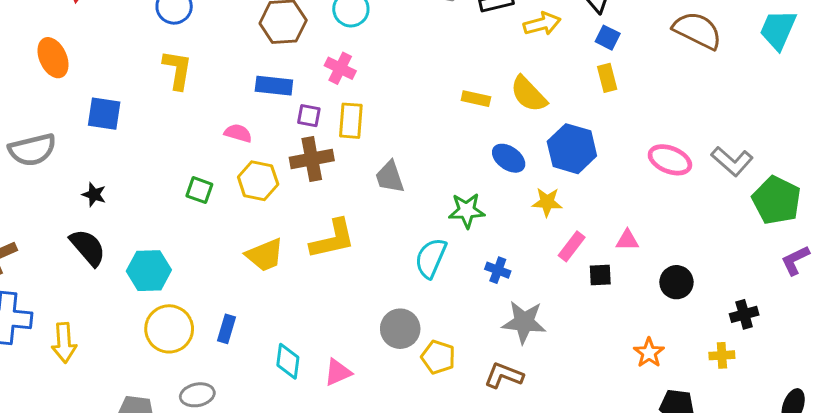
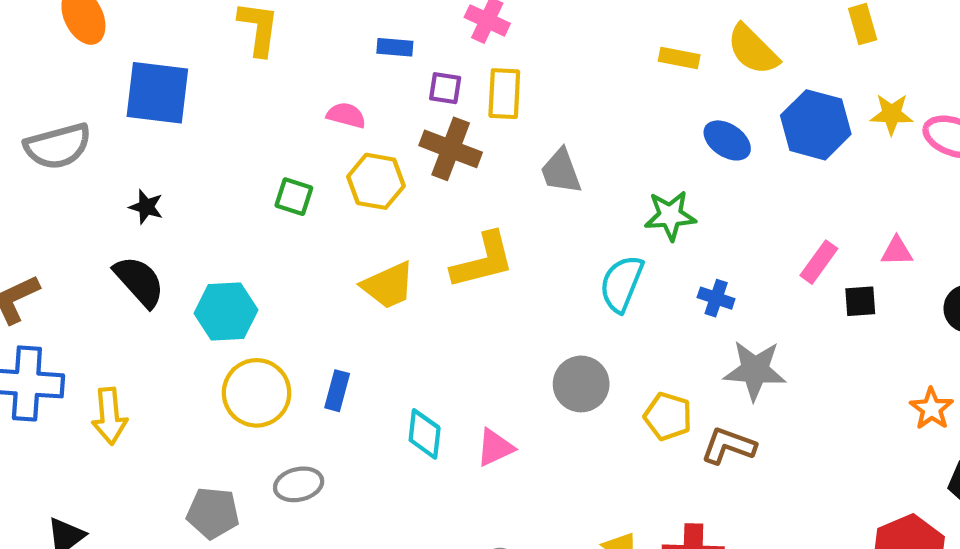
blue rectangle: (274, 86) -> (395, 47), size x0.7
blue square: (104, 114) -> (157, 93), size x1.4
brown cross: (312, 159) -> (451, 149), turned 33
yellow star: (547, 202) -> (892, 114), moved
yellow pentagon: (438, 357) -> (668, 416), moved

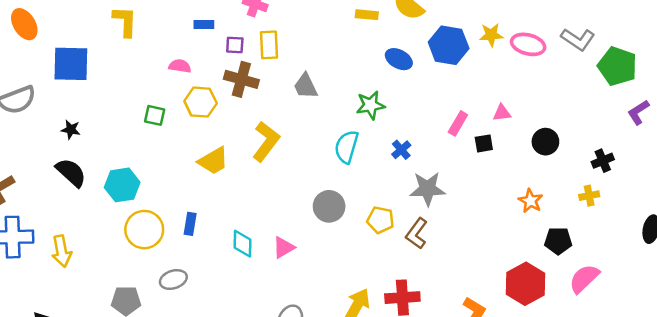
yellow L-shape: (483, 261) -> (266, 141), turned -33
blue cross: (716, 298) -> (401, 150), turned 36
brown L-shape: (728, 446) -> (417, 233), turned -68

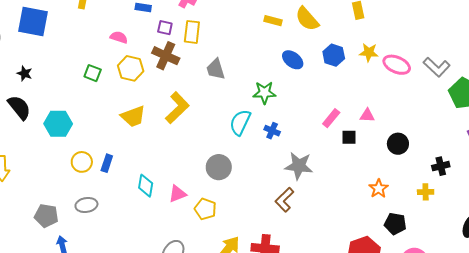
blue hexagon: (449, 45) -> (334, 55), size x0.7
blue cross: (401, 150) -> (272, 131), moved, turned -35
yellow pentagon: (380, 220) -> (205, 209), moved
yellow circle: (144, 230) -> (82, 162), moved, size x0.7

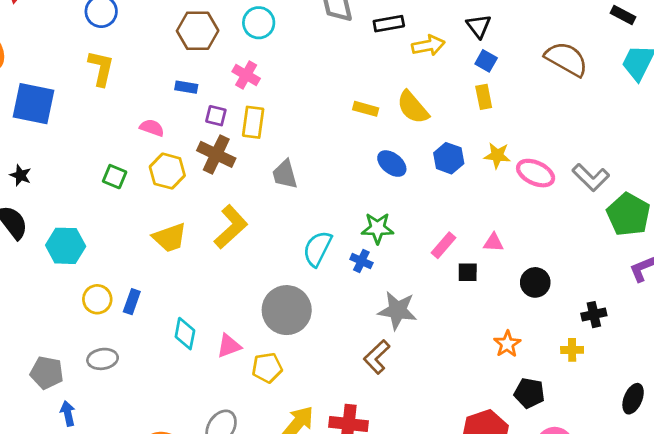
green star: (264, 93) -> (378, 228), moved
gray circle: (219, 167) -> (287, 310), size x1.4
yellow pentagon: (205, 209) -> (267, 368), turned -30

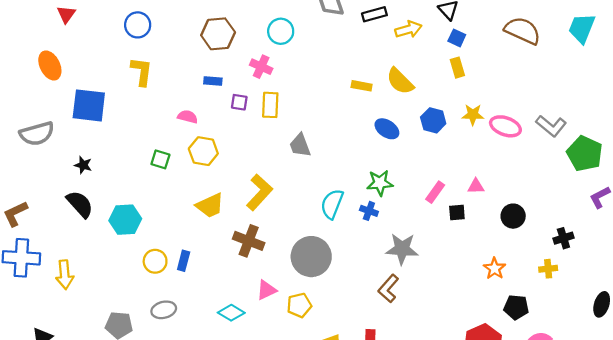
cyan circle: (259, 23) -> (281, 31), moved
brown cross: (216, 154) -> (249, 241), moved
cyan diamond: (185, 334) -> (231, 313), moved, turned -65

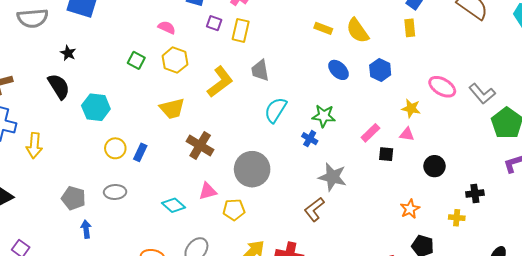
yellow star: (473, 115) -> (411, 108), moved
yellow L-shape: (259, 192) -> (220, 82), moved
cyan semicircle: (332, 204) -> (276, 110), moved

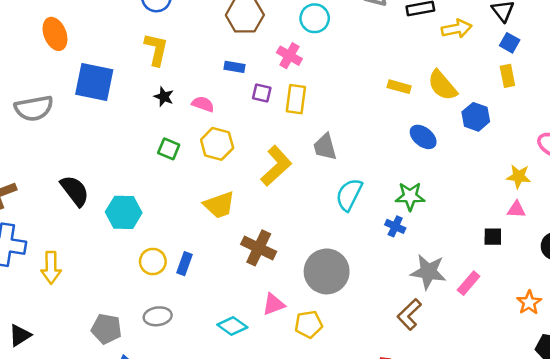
black star: (68, 53) -> (164, 97), moved
blue hexagon: (380, 70) -> (476, 117), moved
pink rectangle: (370, 133) -> (469, 283), moved

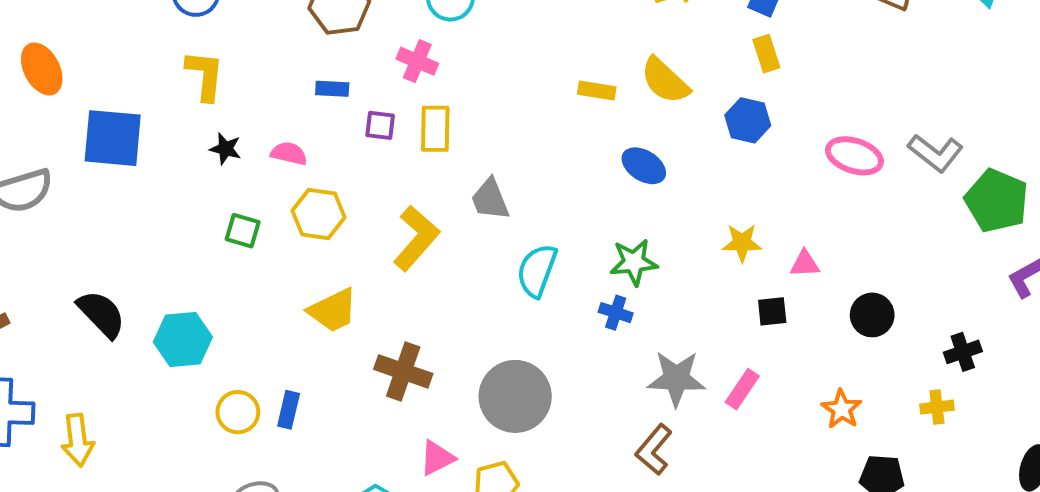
blue hexagon: (476, 117) -> (748, 120), moved
yellow star: (519, 176) -> (742, 243), moved

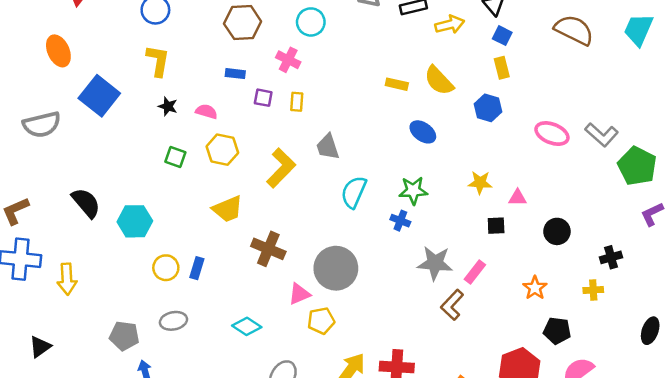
yellow rectangle: (435, 129) -> (297, 102), size x0.7
blue square: (113, 138) -> (99, 96), turned 30
brown L-shape: (654, 450) -> (452, 305), moved
pink triangle: (437, 458) -> (299, 294), moved

